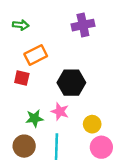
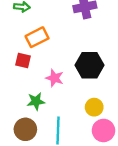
black hexagon: (71, 83) -> (89, 65), moved
pink star: (60, 111) -> (55, 78), moved

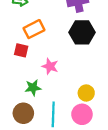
black hexagon: (89, 65) -> (82, 32), moved
pink circle: (103, 130) -> (82, 114), moved

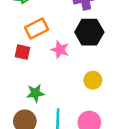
pink star: (50, 66) -> (60, 50), moved
yellow circle: (86, 93) -> (93, 80), moved

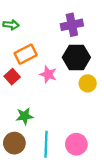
red square: (22, 52) -> (12, 77), turned 35
yellow circle: (93, 80) -> (88, 83), moved

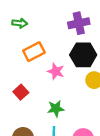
red square: (12, 77) -> (21, 92), moved
green star: (25, 116) -> (56, 109), moved

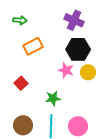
purple cross: (79, 23) -> (74, 20), turned 36
pink star: (56, 71) -> (66, 70), moved

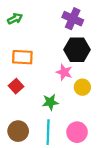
green arrow: (20, 20) -> (15, 19), turned -32
orange rectangle: (33, 46) -> (22, 57), moved, turned 30
yellow circle: (88, 72) -> (82, 87), moved

